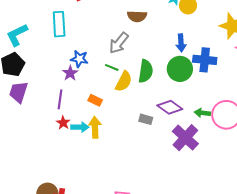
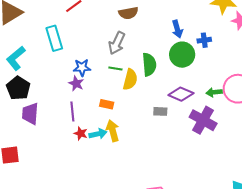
blue cross: (205, 60) -> (204, 40), size x0.6

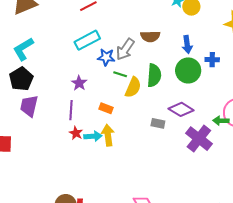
brown semicircle: (128, 13) -> (150, 36), moved
cyan rectangle: (54, 38) -> (87, 40), moved, turned 70
blue star: (82, 68) -> (106, 57), moved
green arrow: (214, 92) -> (221, 121), moved

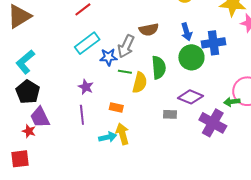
blue cross: (212, 60) -> (214, 43), size x1.6
purple trapezoid: (29, 106) -> (40, 117), turned -30
red star: (76, 133) -> (29, 131), moved

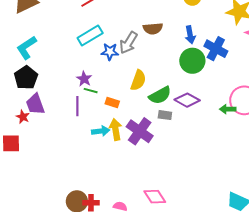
blue cross: (214, 43) -> (216, 49), turned 30
green semicircle: (159, 68) -> (160, 95), moved, turned 60
green line: (125, 72) -> (91, 91), moved
purple cross: (213, 123) -> (140, 131), moved

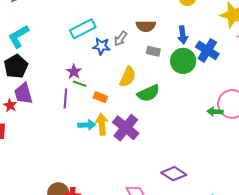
gray arrow: (128, 43) -> (121, 39), size x0.7
purple diamond: (187, 100) -> (174, 174), moved
gray rectangle: (165, 115) -> (153, 51), moved

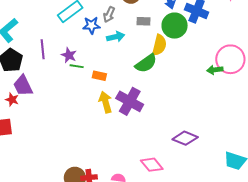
yellow semicircle: (128, 77) -> (159, 45), moved
purple line: (65, 98) -> (43, 49), moved
cyan arrow: (87, 125) -> (116, 37), moved

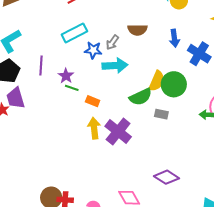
gray rectangle: (143, 21) -> (161, 114), moved
green circle: (175, 26) -> (174, 84), moved
cyan arrow: (116, 37) -> (115, 65), size x1.4

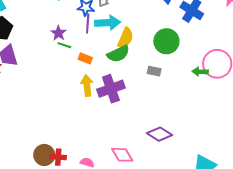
purple line: (41, 65) -> (88, 23), moved
yellow semicircle: (157, 81) -> (125, 38), moved
green semicircle: (141, 97) -> (118, 54), moved
purple cross: (118, 132) -> (111, 89), turned 32

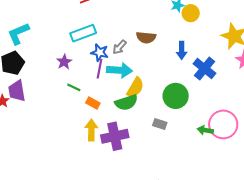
purple star: (59, 33) -> (64, 62), moved

